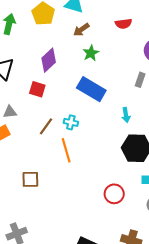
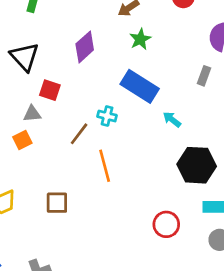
red square: (37, 89) -> (50, 90), moved
cyan arrow: (126, 115) -> (172, 119), moved, turned 136
cyan cross: (71, 122) -> (107, 116), moved

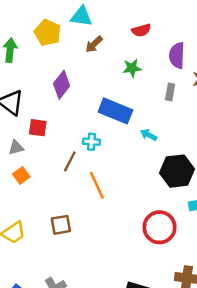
green star: (140, 39) -> (132, 68), moved, turned 30
gray triangle: (32, 114) -> (16, 147), moved
red circle: (166, 224) -> (160, 227), size x1.4

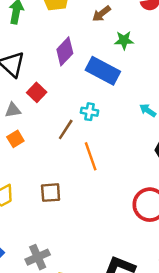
green star: (132, 68) -> (124, 40), moved
blue rectangle: (115, 111) -> (103, 71), moved
red square: (38, 128) -> (37, 92), turned 30

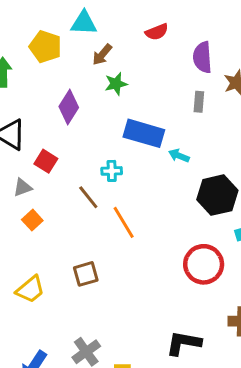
green star: (124, 40) -> (116, 84), moved
blue rectangle: (103, 71) -> (144, 133), moved
brown line: (66, 129) -> (88, 197), turned -60

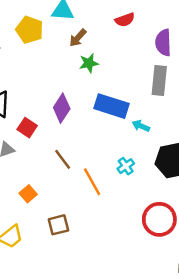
gray rectangle: (199, 102) -> (159, 80), size x1.6
purple diamond: (69, 107) -> (62, 108), moved
cyan cross: (112, 171) -> (126, 166), moved, turned -35
orange square: (32, 220) -> (28, 194), moved

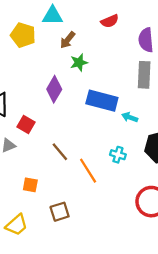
purple diamond: (62, 108) -> (54, 89), moved
cyan cross: (126, 166) -> (118, 155), turned -35
orange square: (28, 194) -> (30, 185), turned -35

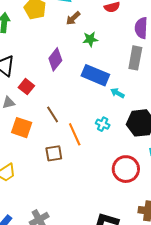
green star: (79, 63) -> (90, 39), moved
orange square: (30, 185) -> (22, 128), moved, size x1.5
brown square: (60, 212) -> (54, 153), moved

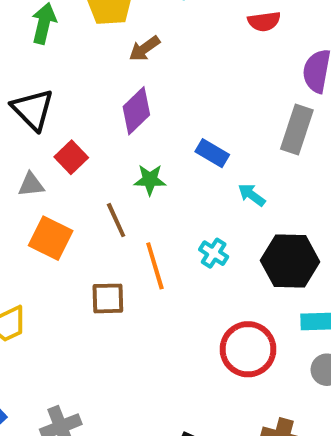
brown arrow: (73, 18) -> (144, 49), moved
green star: (90, 39) -> (150, 180), moved
blue rectangle: (95, 75) -> (212, 153), size x0.6

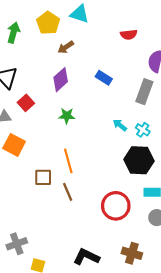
blue rectangle: (212, 153) -> (104, 78), moved
brown line: (116, 220) -> (68, 192), moved
cyan cross: (214, 253) -> (143, 130), moved

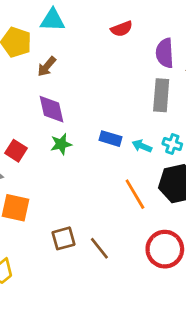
blue rectangle: (104, 78) -> (111, 139), moved
purple diamond: (61, 80) -> (52, 109), turned -45
green star: (67, 116) -> (61, 144), moved
orange line: (68, 161) -> (135, 194), moved

